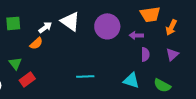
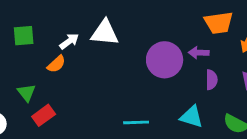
white triangle: (70, 21) -> (105, 33), turned -30
purple circle: (107, 26) -> (165, 60), moved
cyan line: (85, 76) -> (136, 122), moved

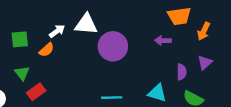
green square: (24, 36) -> (20, 39), moved
purple circle: (165, 60) -> (113, 46), moved
purple semicircle: (212, 80) -> (182, 72), moved

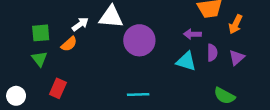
purple semicircle: (182, 72) -> (212, 53), moved
green triangle: (22, 73) -> (39, 59), moved
red rectangle: (36, 92) -> (58, 88), turned -30
cyan triangle: (157, 93) -> (186, 61), moved

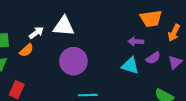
purple circle: (139, 40) -> (73, 61), moved
purple semicircle: (212, 53) -> (153, 58), turned 56

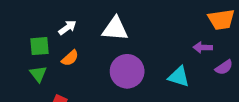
white arrow: (36, 33) -> (67, 28), moved
cyan triangle: (130, 66) -> (179, 77), moved

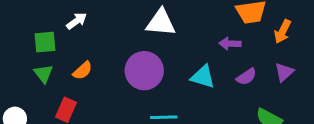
white triangle: (115, 29) -> (161, 23), moved
orange semicircle: (70, 58) -> (83, 71), moved
purple semicircle: (224, 67) -> (246, 77), moved

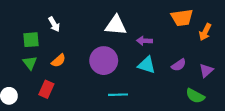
white arrow: (77, 21) -> (54, 24), turned 96
purple arrow: (230, 44) -> (144, 41), moved
purple triangle: (284, 72) -> (206, 70), moved

